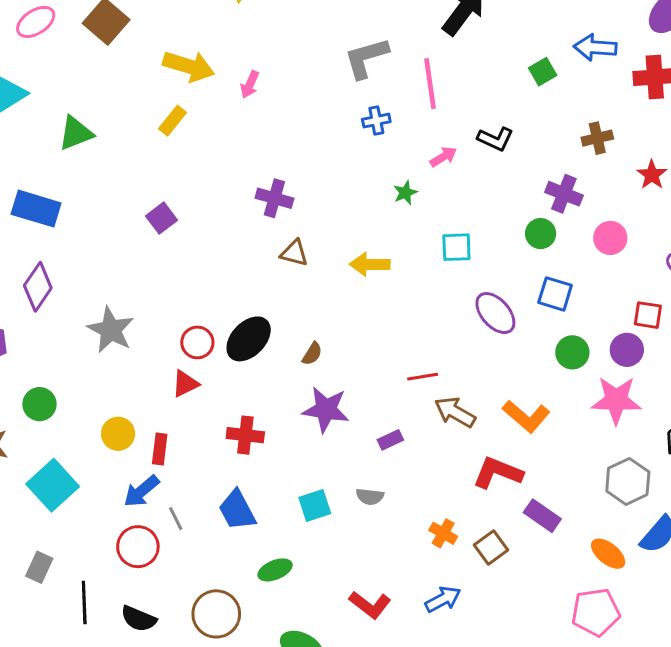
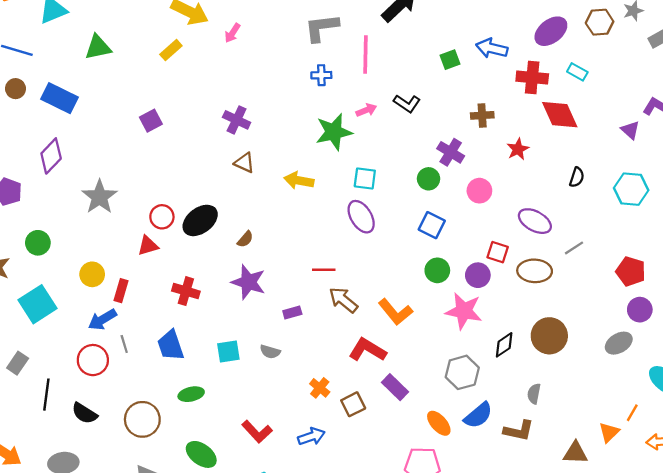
green star: (405, 193) -> (334, 132), size x2.0
purple ellipse: (495, 313) -> (361, 217), moved

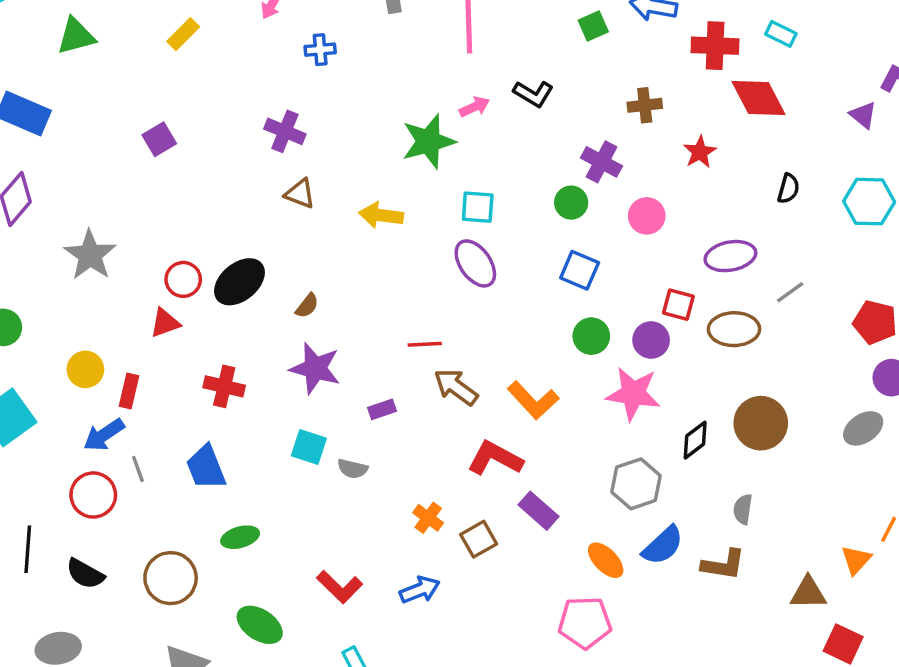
blue cross: (321, 75) -> (320, 50), moved
purple ellipse: (535, 221) -> (730, 256), turned -36
cyan square: (228, 351) -> (309, 447), moved, turned 30

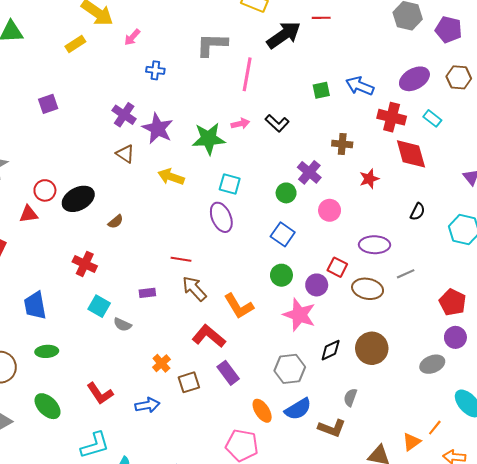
purple star: (315, 368) -> (158, 128), moved
red cross: (224, 386) -> (85, 264), moved

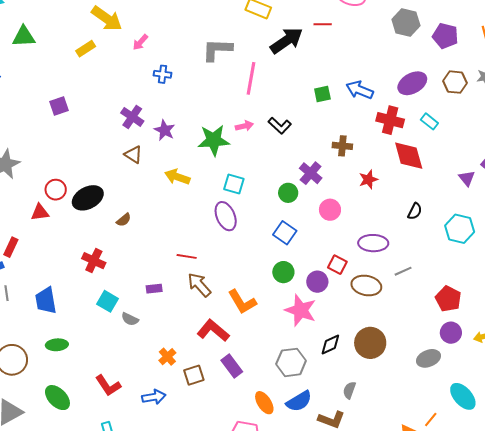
purple star: (158, 128) -> (165, 130), size x0.7

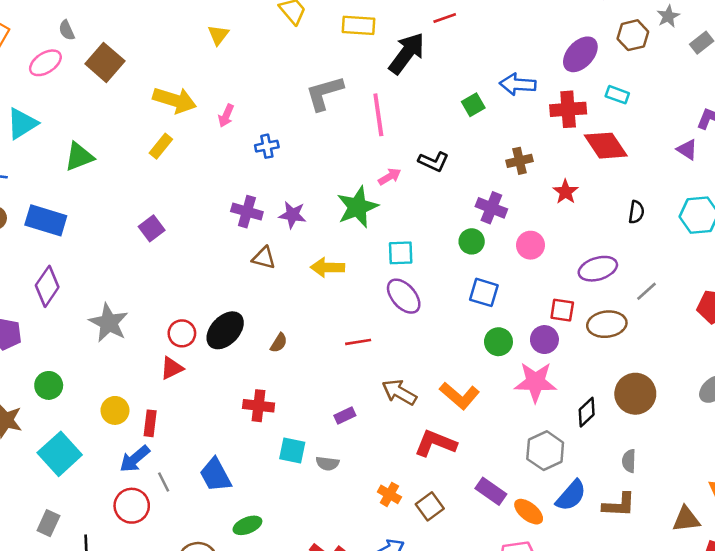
red line: (187, 256) -> (358, 342), moved
purple rectangle: (232, 366) -> (491, 491), moved

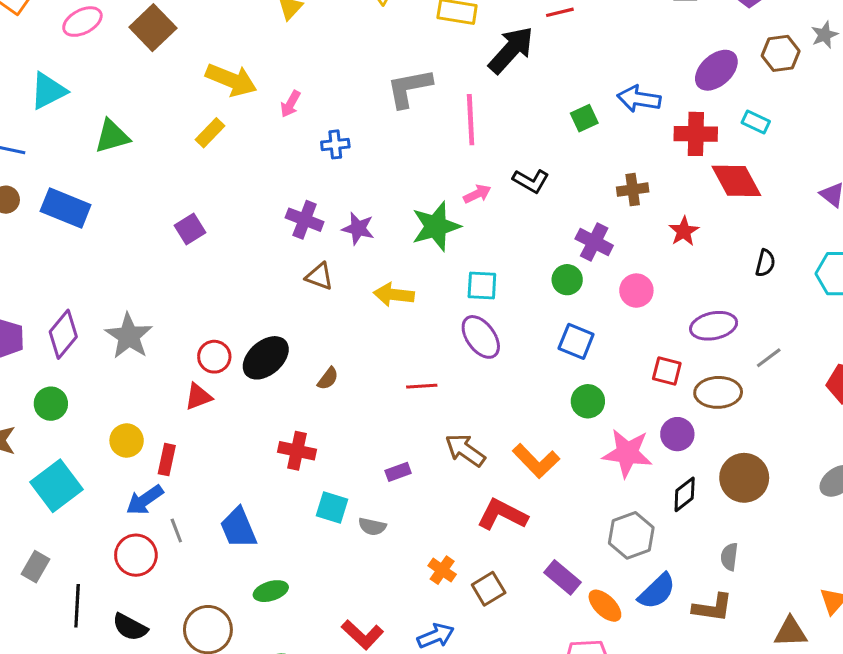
purple diamond: (47, 286) -> (63, 334), moved
purple circle: (544, 340) -> (677, 434), moved

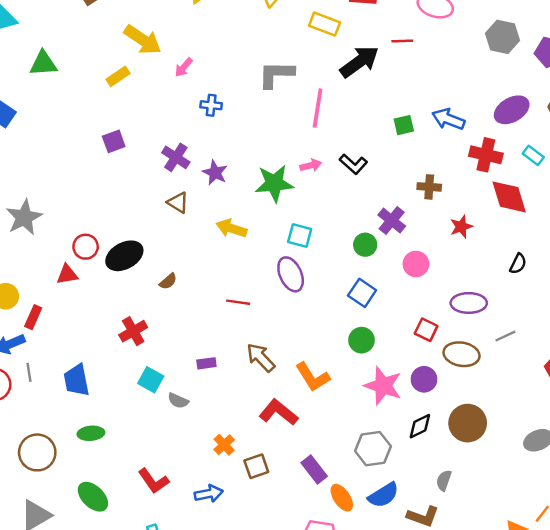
purple square: (190, 229) -> (114, 141), moved
red cross: (297, 451) -> (133, 331), turned 36

